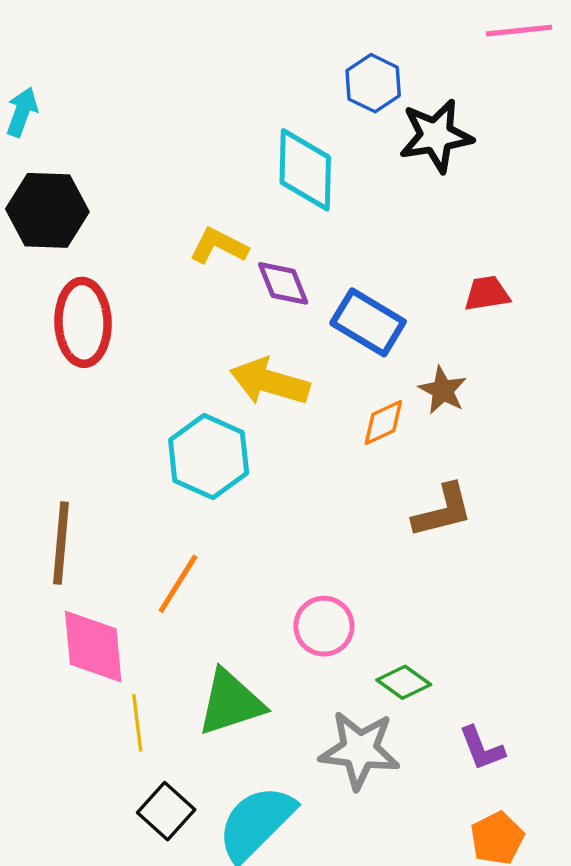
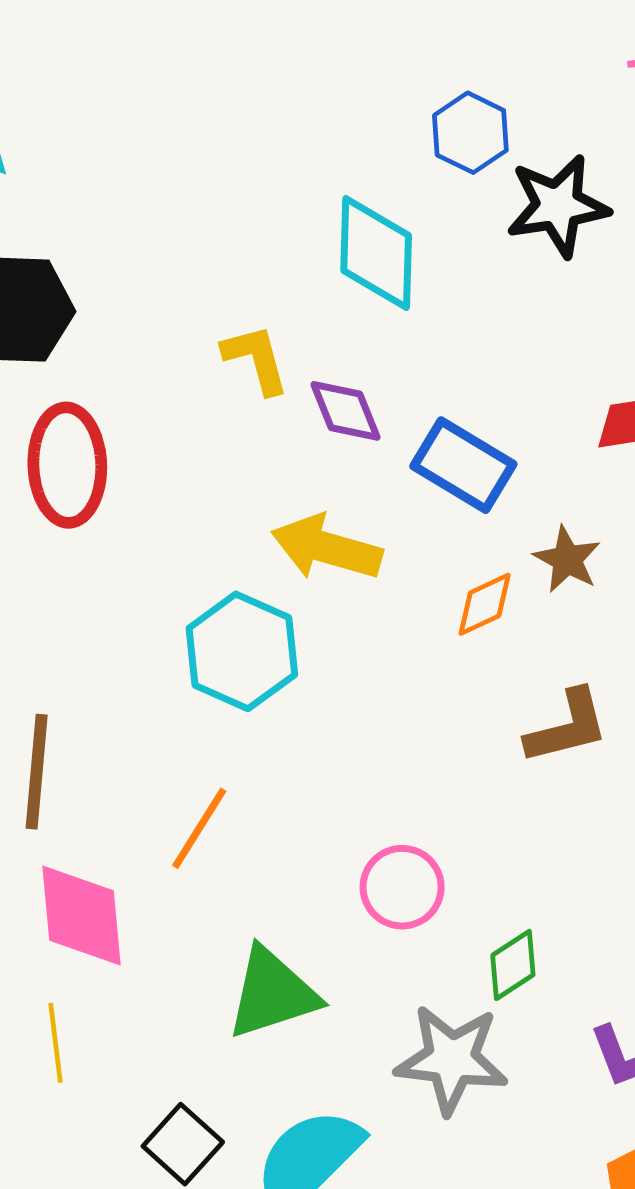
yellow L-shape: (219, 246) -> (256, 359), turned 48
green diamond: (404, 682) -> (513, 965), turned -69
yellow line: (137, 723) -> (56, 1043), moved

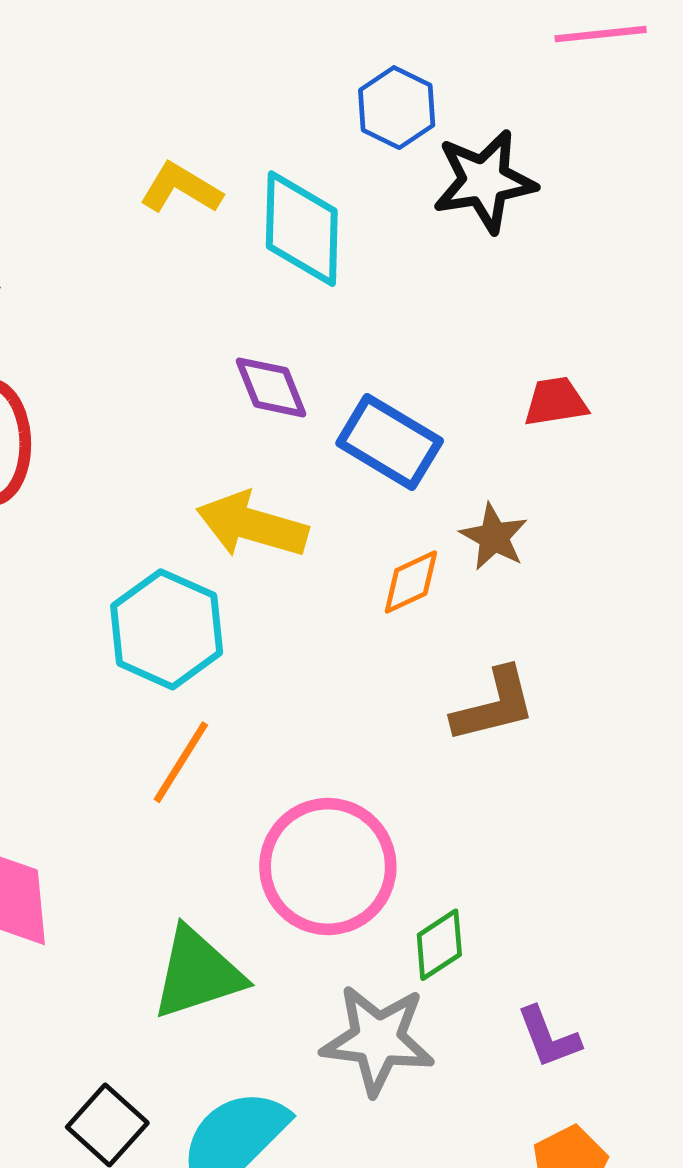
yellow L-shape: (256, 359) -> (181, 188), moved, turned -44
orange line: (199, 828) -> (181, 762), moved
pink circle: (402, 887) -> (328, 867), size x1.6

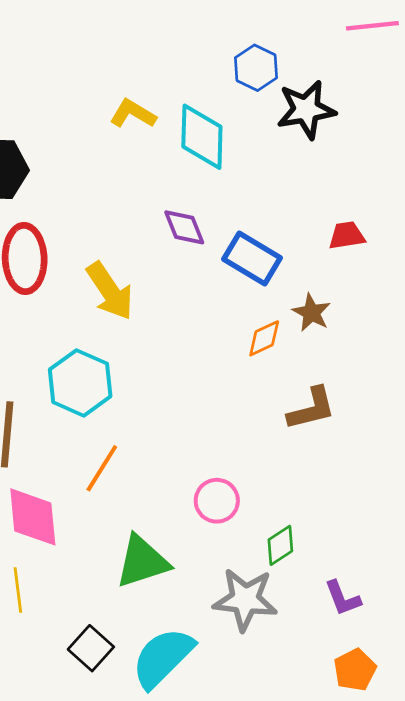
yellow arrow: (252, 525) -> (110, 291), moved, turned -140
cyan hexagon: (167, 629) -> (80, 383), moved
orange line: (181, 762) -> (102, 468), moved
pink circle: (328, 867) -> (217, 501), size x0.6

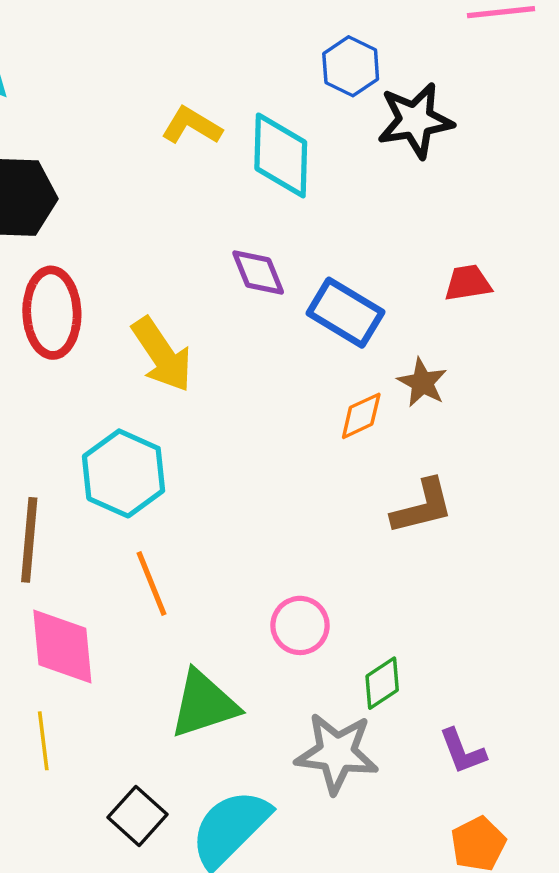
orange line: (102, 468) -> (151, 584), turned -54

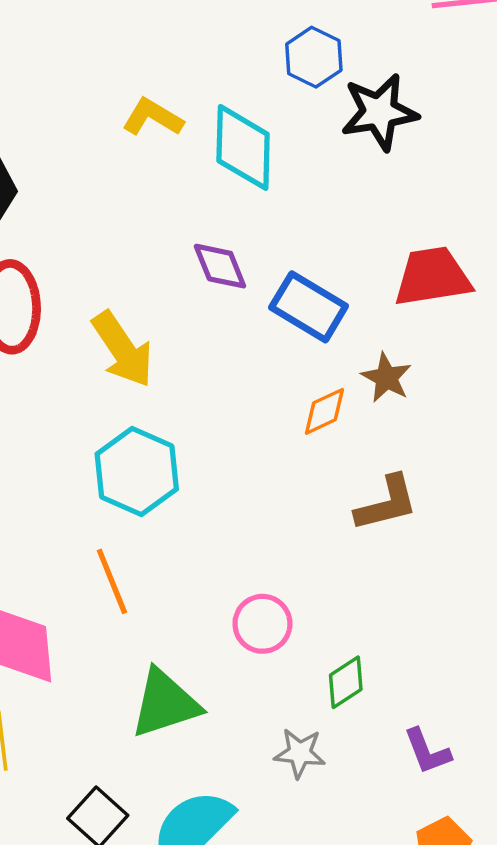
red trapezoid: (468, 283) -> (432, 277), size x1.6
cyan hexagon: (124, 473) -> (137, 472), moved
gray star: (337, 753) -> (300, 753), size x0.6

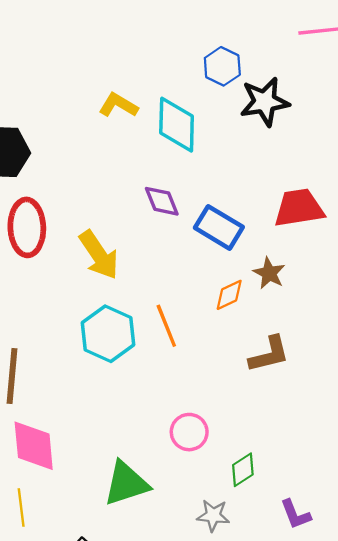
orange line: (112, 581) -> (166, 326), moved

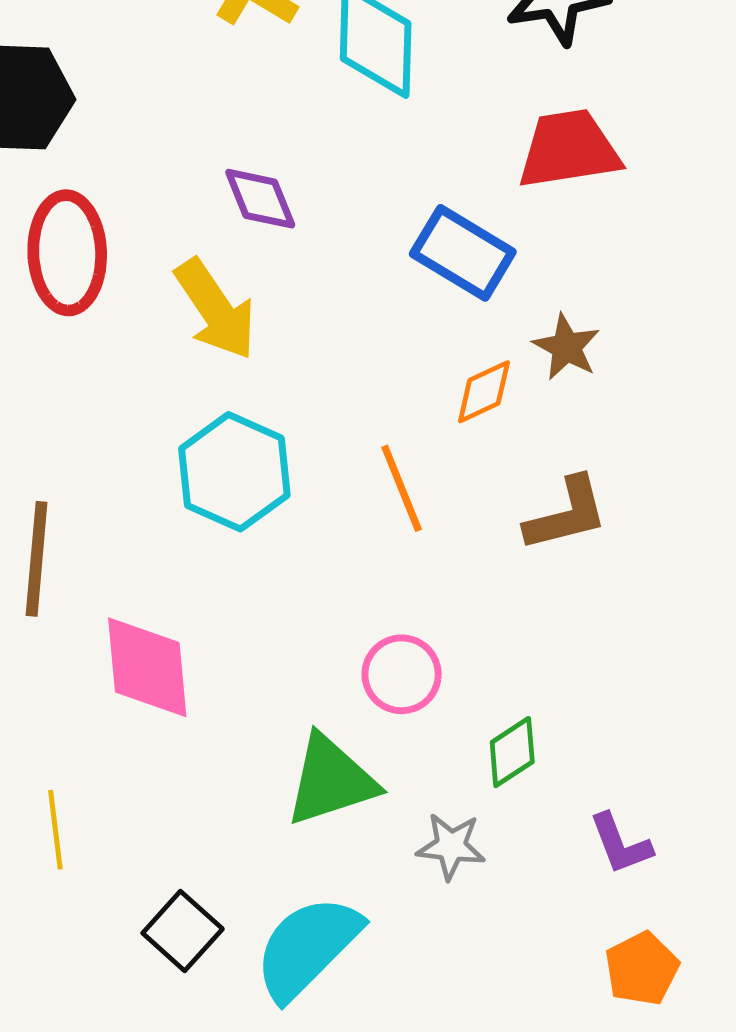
purple diamond: (162, 201) -> (260, 199), moved
red trapezoid: (299, 208) -> (569, 149), moved
orange line: (166, 326) -> (402, 488), moved
pink diamond: (34, 446) -> (147, 667), moved
green triangle: (126, 483) -> (331, 780), moved

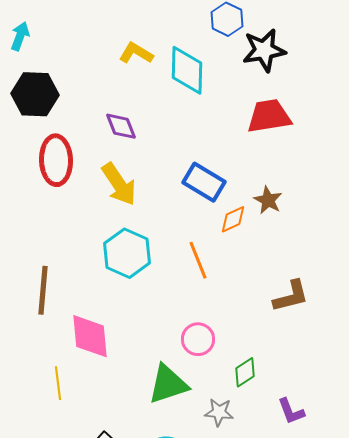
purple diamond: (260, 199) -> (121, 126), moved
blue rectangle: (463, 253) -> (204, 182), moved
brown L-shape: (566, 514) -> (291, 296), moved
yellow line: (55, 830) -> (58, 383), moved

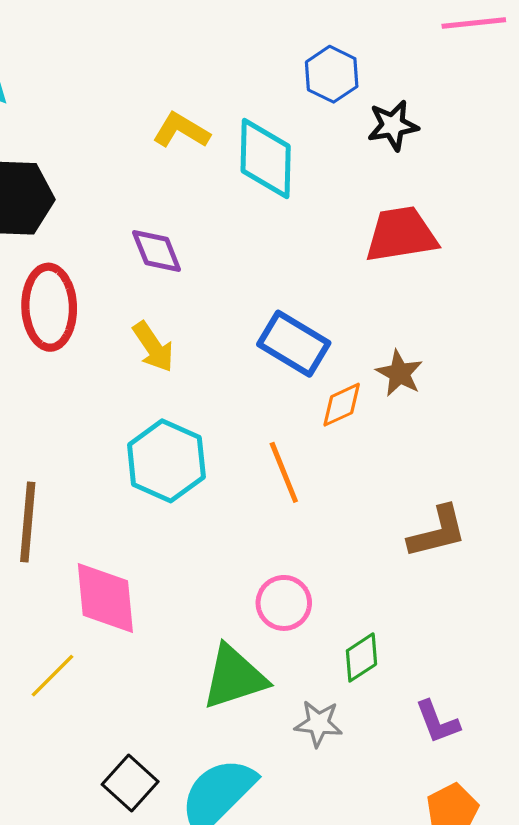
black star: (264, 50) -> (393, 125), size x0.7
yellow arrow: (119, 184) -> (153, 347), size x0.7
yellow line: (58, 383) -> (52, 676), turned 52

